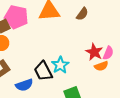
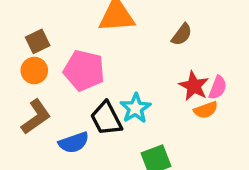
brown semicircle: (82, 14) -> (182, 35), moved
pink pentagon: (16, 17) -> (84, 71), moved

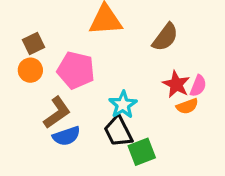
brown semicircle: (182, 35) -> (165, 37), size x1.4
brown L-shape: (36, 117) -> (57, 112), moved
black trapezoid: (106, 119) -> (118, 131), moved

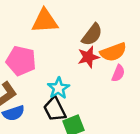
red star: (176, 84) -> (88, 57), moved, turned 30
orange semicircle: (187, 106) -> (113, 52), moved, size x1.5

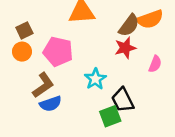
orange semicircle: (113, 52) -> (150, 19), moved
black trapezoid: (55, 109) -> (123, 100), moved

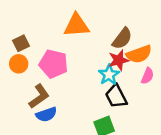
orange semicircle: (150, 19) -> (139, 54), moved
cyan star: (95, 79) -> (109, 75), moved
black trapezoid: (123, 100) -> (116, 96), moved

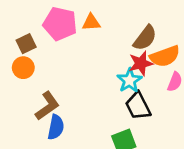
orange triangle: (76, 25) -> (91, 22), size x0.6
pink pentagon: (54, 64) -> (60, 24), moved
blue semicircle: (46, 114) -> (56, 127), turned -60

